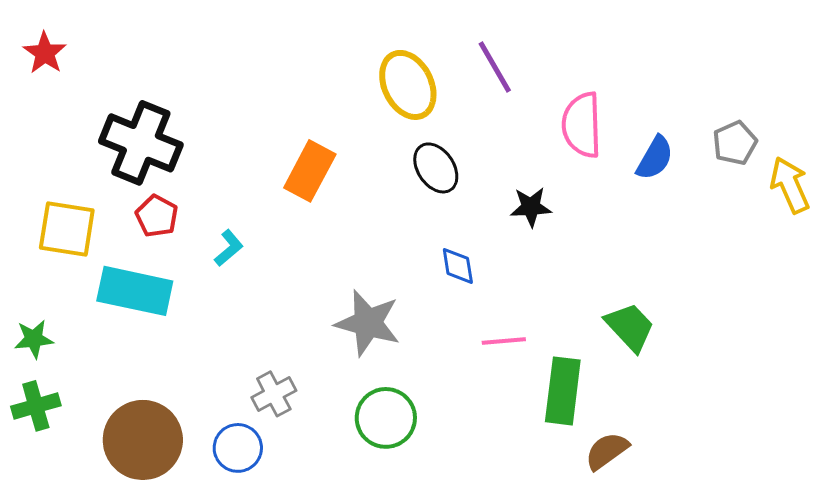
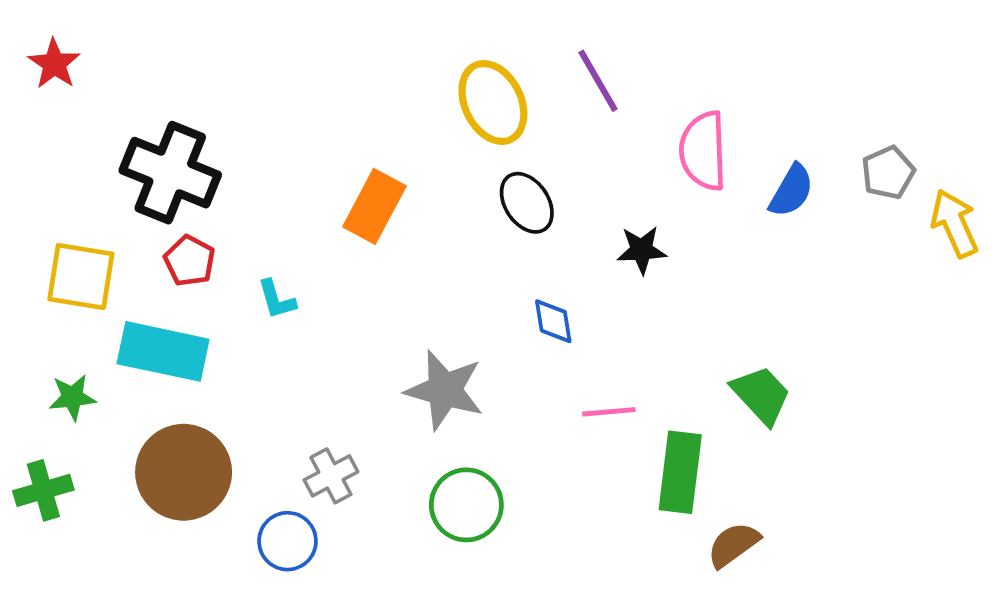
cyan L-shape: (229, 248) -> (277, 299), turned 114
green star: (34, 339) -> (72, 397), moved
brown circle: (143, 440) -> (184, 472), moved

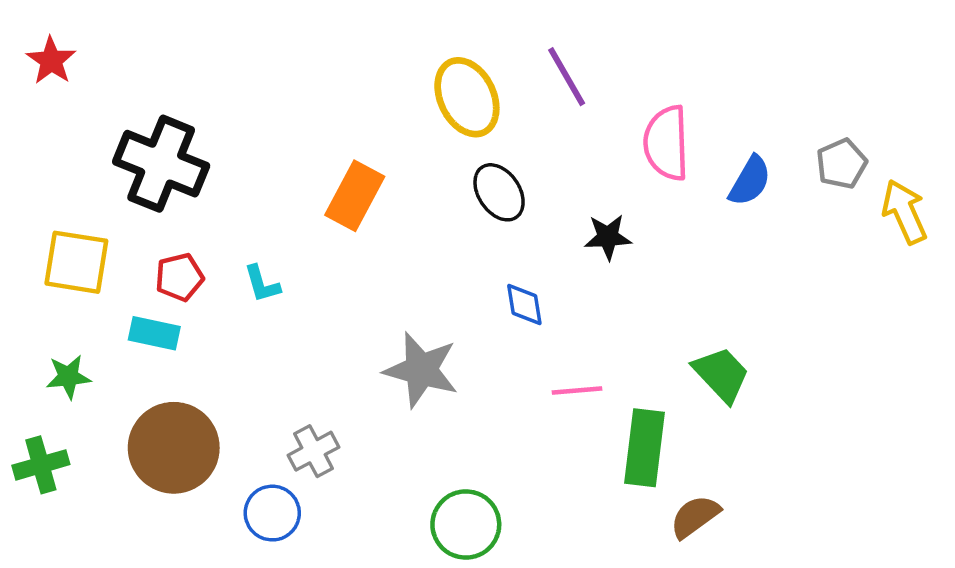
red pentagon: (190, 261) -> (179, 277), moved, turned 30
cyan rectangle: (163, 351) -> (154, 333), size x0.6
green circle: (466, 505) -> (466, 525), moved

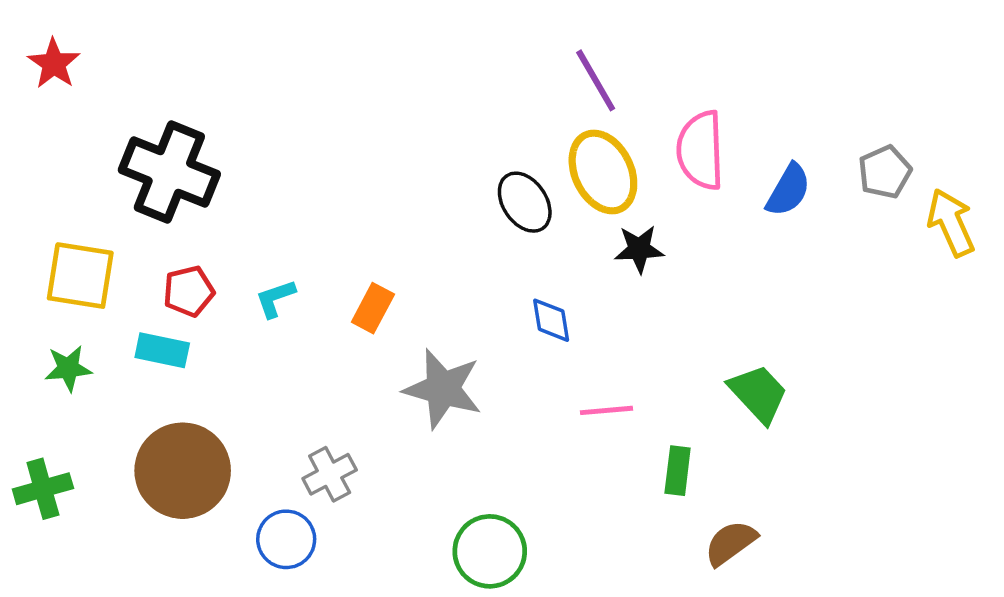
yellow ellipse: (467, 97) -> (603, 172), moved
orange rectangle: (355, 196) -> (373, 308), moved, size x0.7
cyan L-shape: (262, 284) -> (275, 298), turned 87
green star: (68, 377) -> (68, 368), moved
green rectangle: (645, 448) -> (678, 471), size x0.6

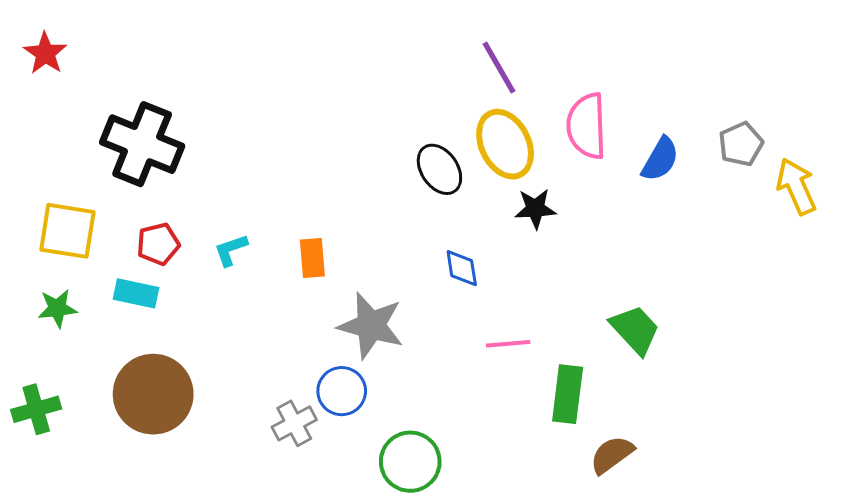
orange rectangle: (373, 308) -> (312, 258), turned -33
green rectangle: (678, 471) -> (568, 394), size x1.4
gray cross: (330, 474) -> (294, 423), moved
blue circle: (286, 539) -> (342, 391), moved

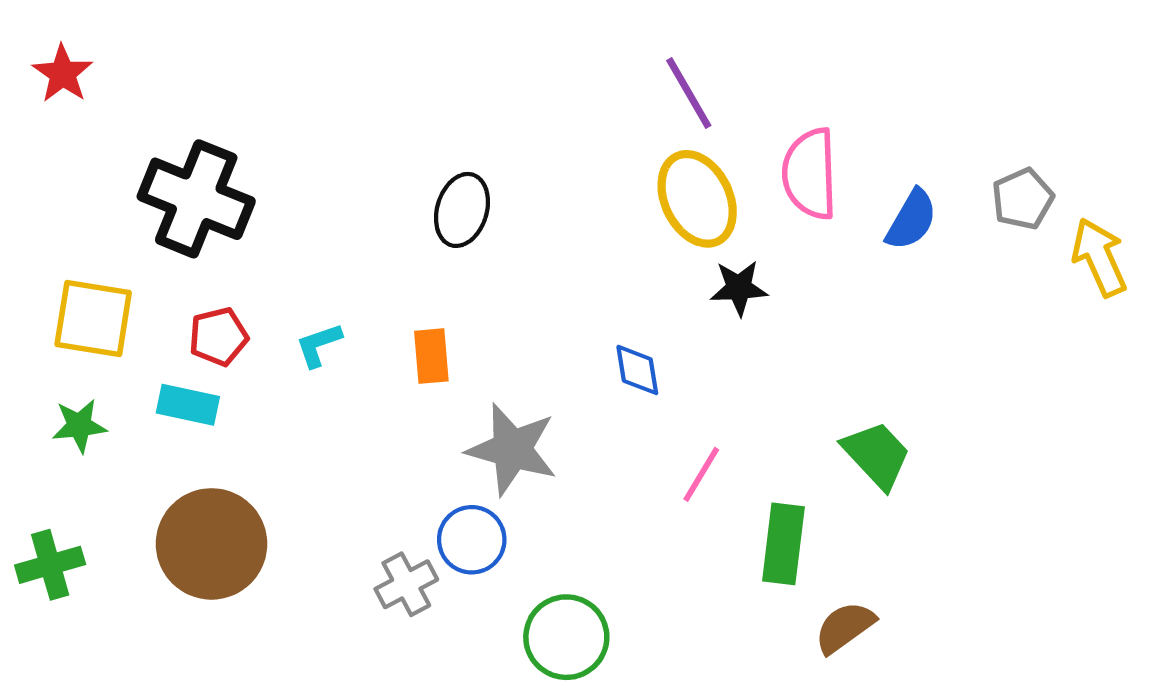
black ellipse: (439, 169) -> (462, 210), moved, turned 51
pink line: (508, 344) -> (701, 474), turned -54

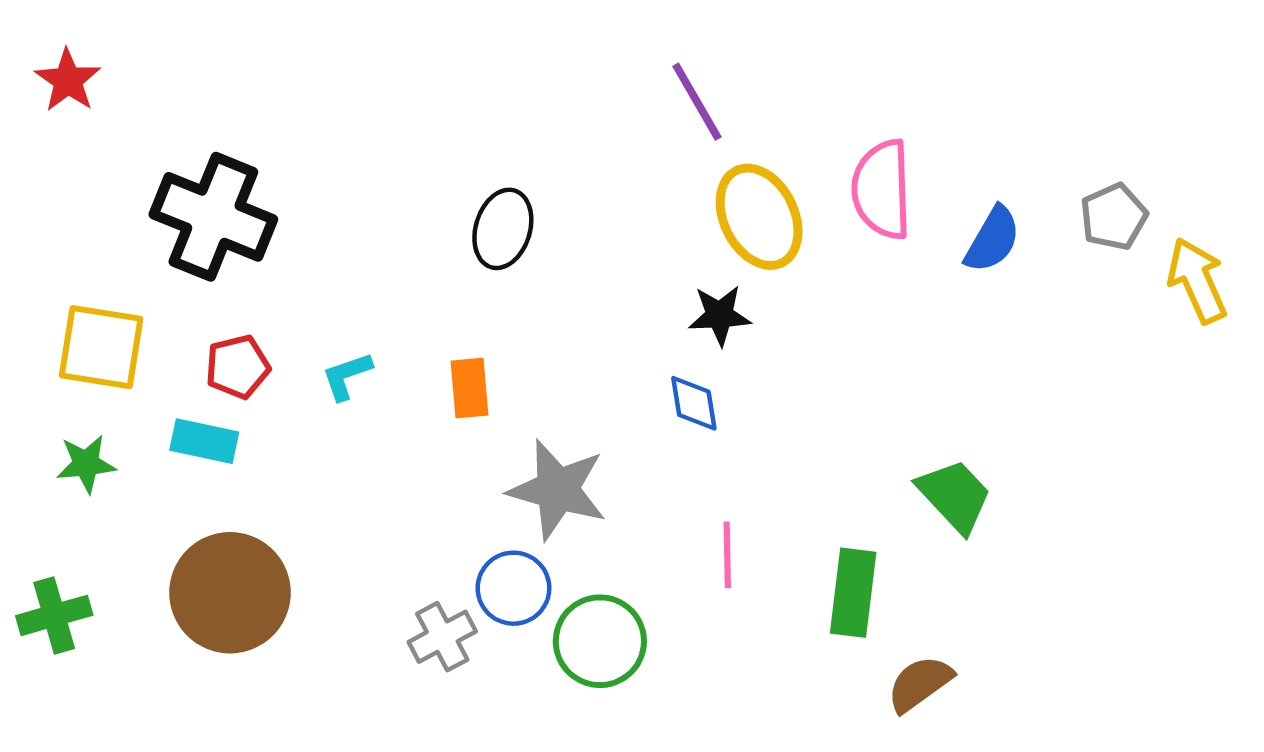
purple line: (689, 93) -> (697, 102), moved
black star: (739, 288) -> (720, 315), moved
pink line: (701, 474) -> (727, 555), moved, turned -32
green circle: (566, 637) -> (600, 641), moved

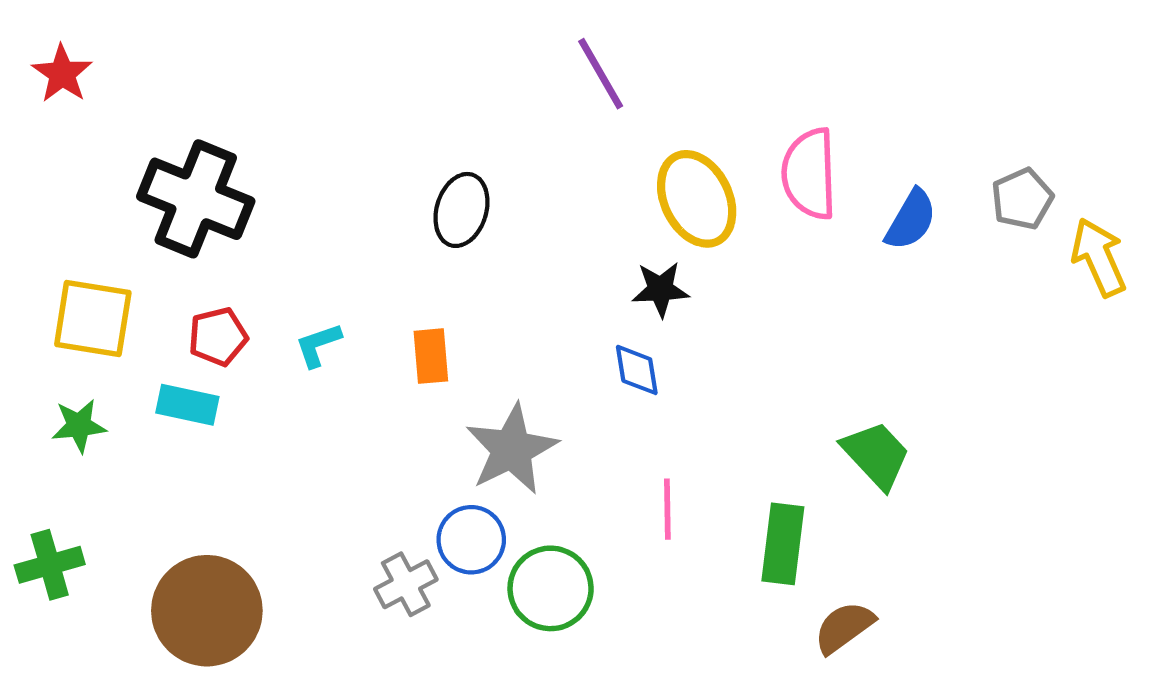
purple line: (697, 102) -> (601, 74), moved
gray star: (557, 490) -> (512, 449), turned 30
brown circle: (230, 593) -> (207, 611), moved

